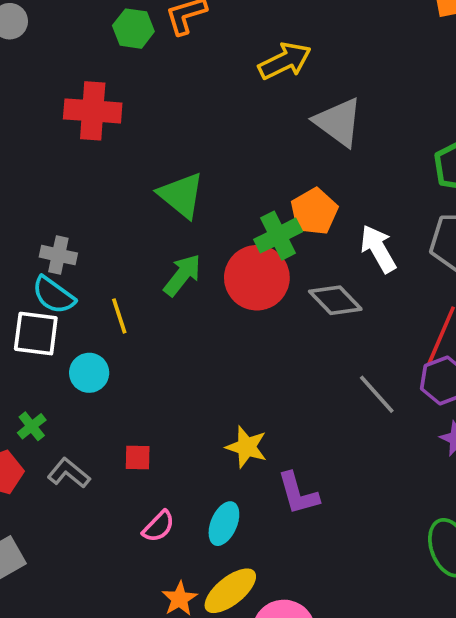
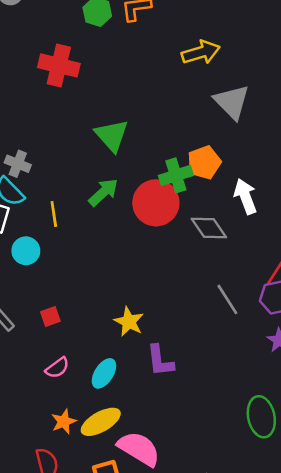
red square: (138, 458) -> (50, 317), turned -30

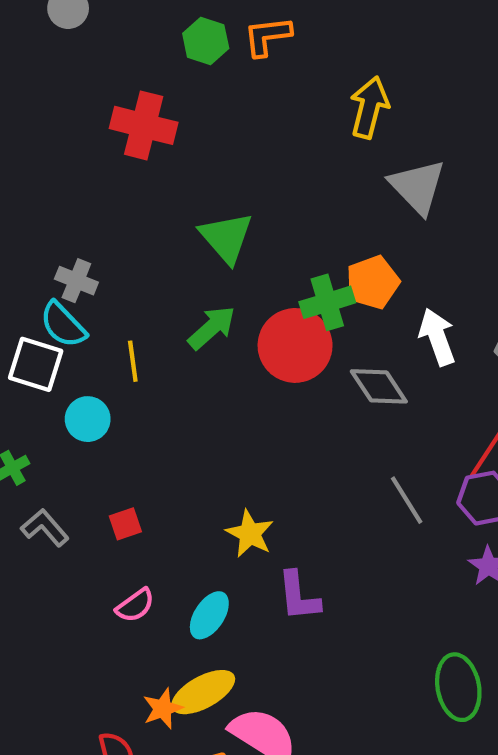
yellow arrow: (201, 52) -> (369, 107), turned -60
orange star: (64, 422) -> (163, 709), moved

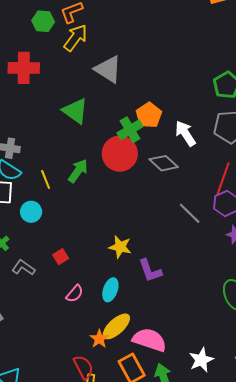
yellow arrow: (369, 107) -> (76, 38), moved, turned 36
gray triangle: (417, 187) -> (108, 69), moved
green arrow: (212, 328) -> (78, 171), moved

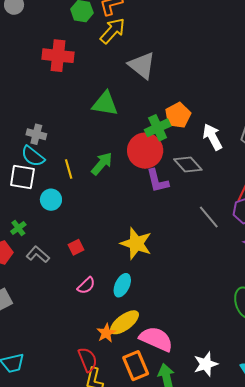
green triangle: (75, 111) -> (105, 104), turned -32
yellow star: (120, 247) -> (136, 243), size x1.4
purple L-shape: (150, 271) -> (157, 181), moved

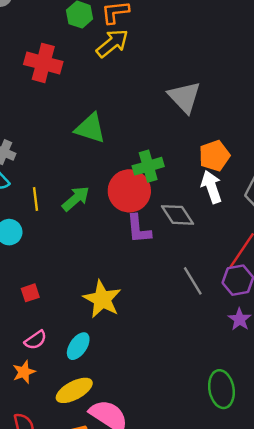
gray triangle: (142, 65) -> (184, 97), moved
orange pentagon: (178, 115) -> (214, 156), moved
orange star: (106, 333) -> (24, 372), moved

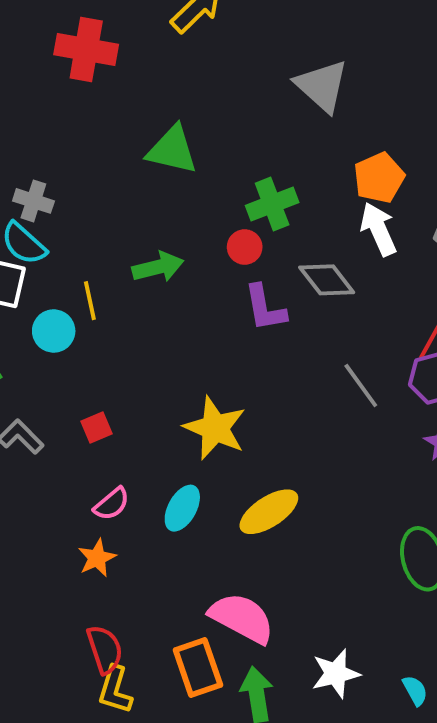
red circle: (129, 191) -> (245, 247), size x0.5
yellow line: (36, 199) -> (90, 301), moved
green arrow: (76, 199) -> (158, 267), turned 32
yellow ellipse: (74, 390) -> (269, 512), moved

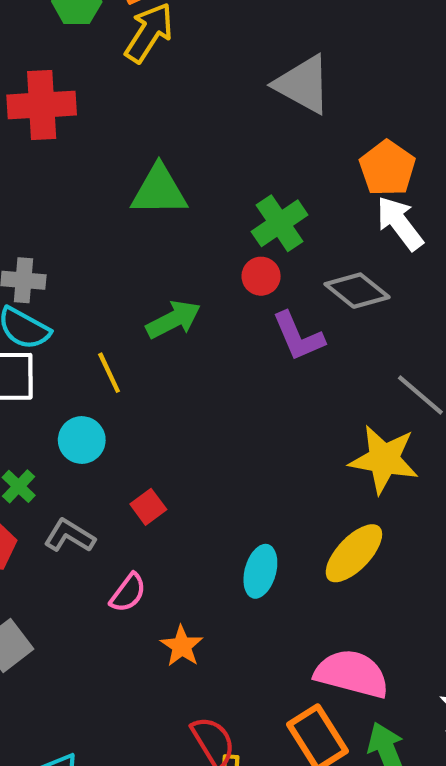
cyan circle: (54, 331) -> (82, 440), moved
yellow star: (215, 428) -> (384, 459), moved
pink semicircle: (112, 504) -> (128, 593), moved

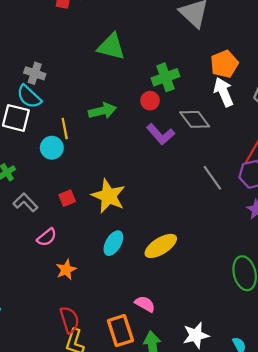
purple L-shape: (298, 336) -> (161, 134), turned -32
cyan circle: (82, 440) -> (52, 148), moved
yellow star: (384, 459) -> (109, 196), moved
pink semicircle: (352, 674) -> (145, 304), size x0.6

